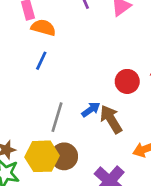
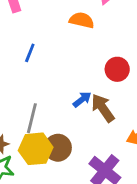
orange semicircle: (43, 28) -> (82, 20), moved
gray line: (57, 117) -> (32, 118), moved

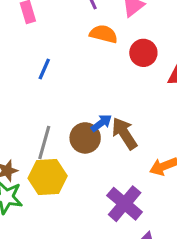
red circle: (117, 69) -> (143, 53), moved
brown circle: (58, 148) -> (85, 138), moved

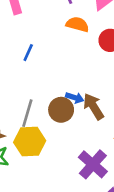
blue arrow: (101, 123) -> (75, 98), turned 54

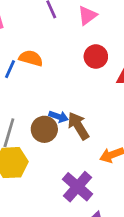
orange semicircle: (77, 24) -> (31, 58), moved

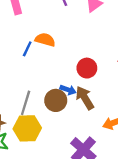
red circle: (96, 57) -> (87, 68), moved

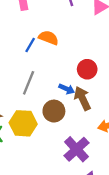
brown circle: (56, 100) -> (54, 111), moved
gray line: (26, 103) -> (29, 83), moved

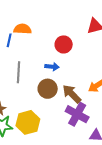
brown arrow: (82, 98) -> (72, 94), moved
yellow hexagon: (23, 123) -> (28, 122), moved

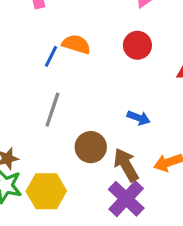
red circle: (64, 44) -> (137, 45), moved
blue arrow: (52, 67) -> (139, 118), moved

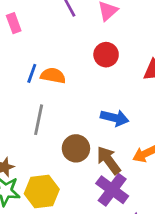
orange semicircle: (76, 44) -> (53, 76), moved
blue arrow: (139, 118) -> (115, 118), size x1.4

